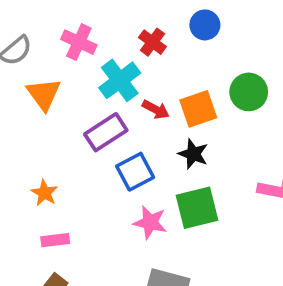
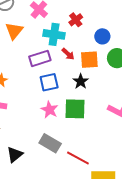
blue circle: (205, 25) -> (102, 36), moved
cyan cross: (120, 80) -> (54, 34), turned 30

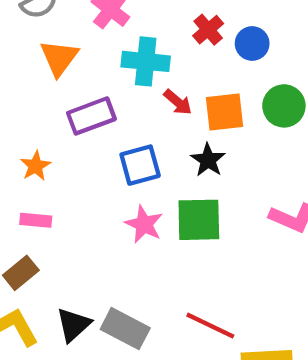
red cross: (76, 20) -> (208, 30), moved
blue circle: (102, 36) -> (252, 43), moved
purple rectangle: (40, 58) -> (91, 116), moved
gray rectangle: (50, 143) -> (125, 329), moved

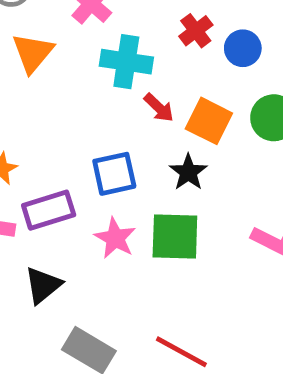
orange square: (225, 112) -> (209, 121), turned 30
purple rectangle: (91, 116) -> (49, 210), moved
black triangle: (73, 325) -> (43, 285), moved

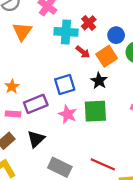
red cross: (196, 31) -> (89, 23), moved
blue circle: (243, 48) -> (116, 35), moved
orange square: (209, 121) -> (107, 56), turned 35

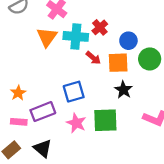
orange triangle: (22, 31) -> (47, 37), moved
orange square: (107, 56) -> (118, 63), turned 30
black star: (99, 81) -> (123, 90), moved
black triangle: (36, 139) -> (43, 148), turned -36

